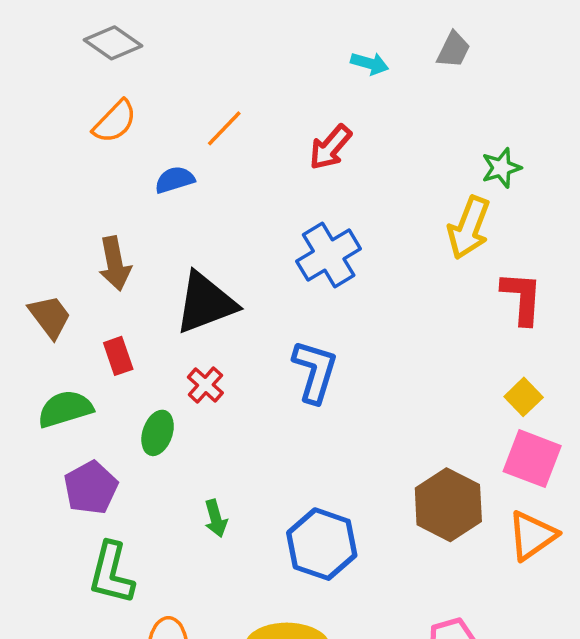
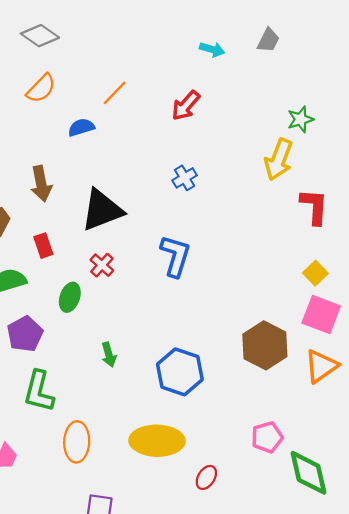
blue cross: (329, 255) -> (185, 178), size x0.6

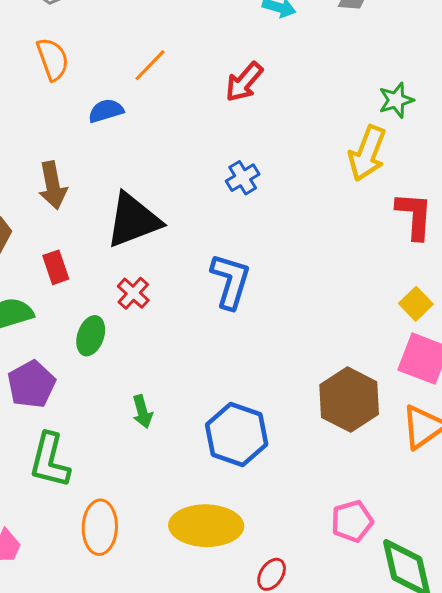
orange semicircle: (41, 88) -> (53, 59), turned -64

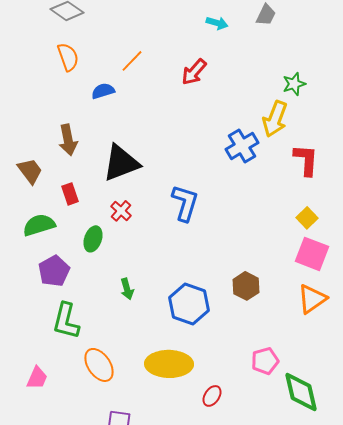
blue cross: (243, 178) -> (242, 146), moved, size x1.5
brown hexagon: (349, 400) -> (246, 286), moved, size x0.7
orange ellipse: (100, 527) -> (99, 365), turned -36

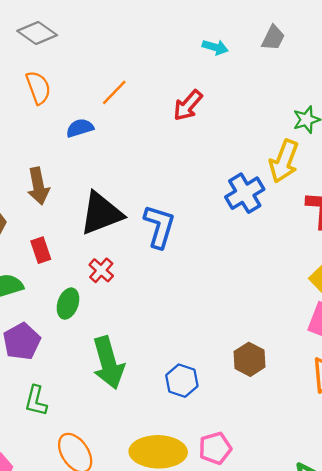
blue L-shape: (185, 203) -> (159, 226), moved
green arrow: (127, 289) -> (108, 363), size x2.0
blue hexagon: (189, 304) -> (182, 381), size x0.7
green L-shape: (66, 321) -> (36, 401), size x0.7
pink pentagon: (265, 361) -> (215, 448), moved

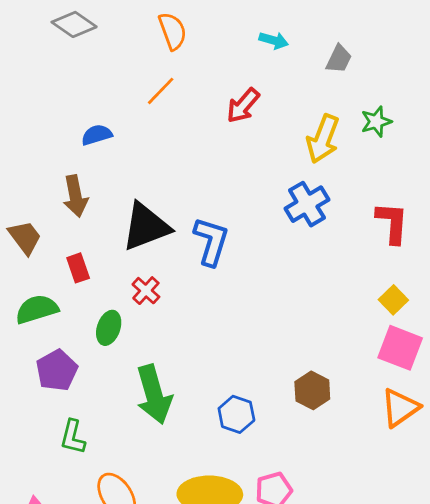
gray trapezoid: (273, 38) -> (339, 59), moved
orange semicircle: (38, 88) -> (173, 31), moved
blue semicircle: (80, 128) -> (97, 135), moved
yellow arrow: (284, 161) -> (323, 139), moved

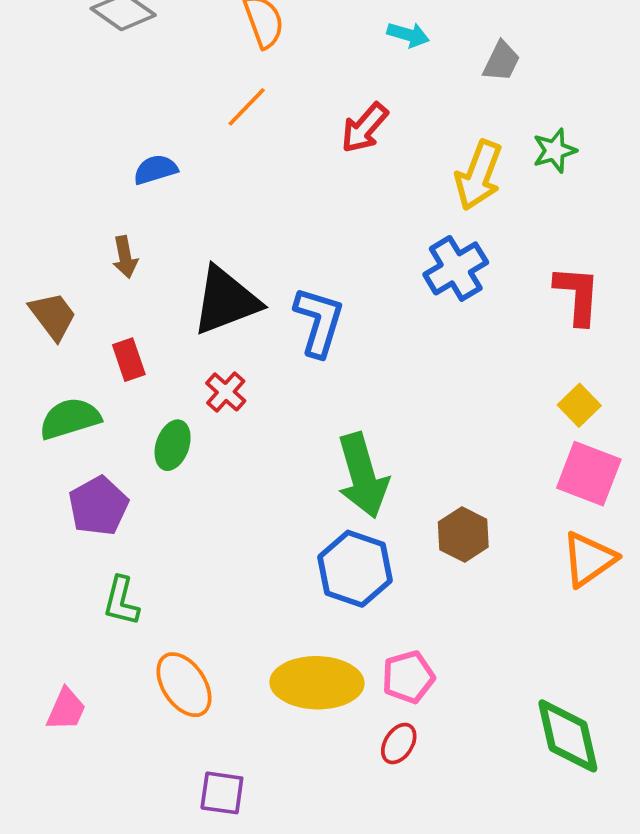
brown arrow: (75, 196) -> (125, 257), size x0.7
green arrow: (154, 394) -> (363, 476), moved
blue hexagon: (236, 414) -> (355, 569), size x1.4

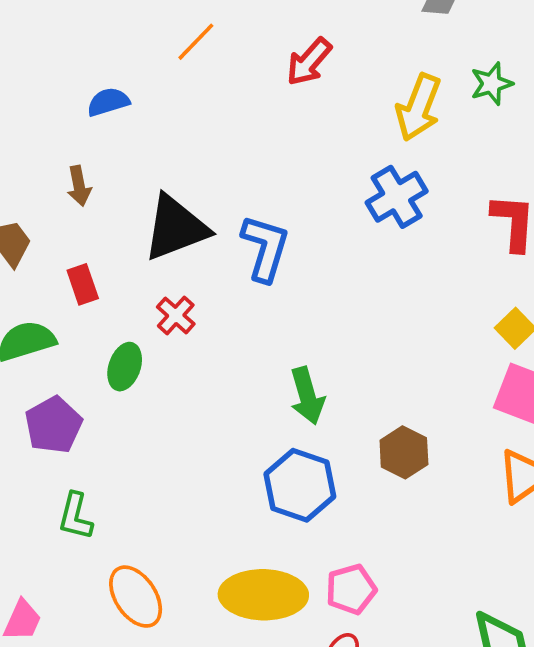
green arrow: (363, 476) -> (307, 396), size x0.7

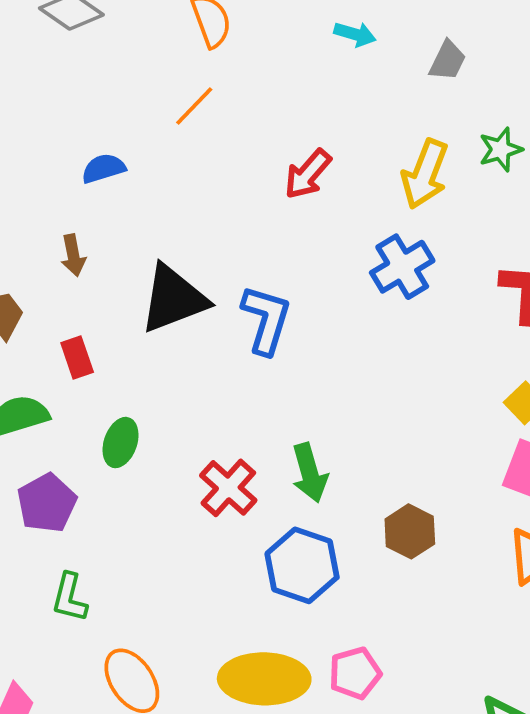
red arrow: (309, 62) -> (308, 174), moved
red cross: (176, 315) -> (228, 488), moved, size x1.4

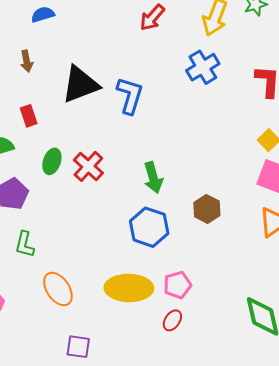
red cross: (228, 488) -> (88, 166), moved

